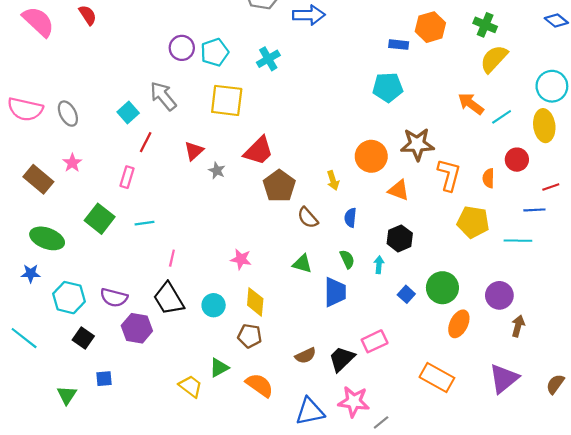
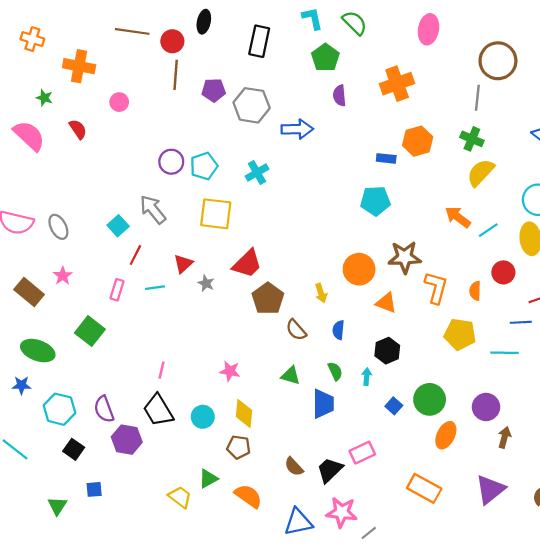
cyan line: (145, 223) -> (155, 288), moved
purple semicircle: (114, 298) -> (104, 409), turned 56
brown semicircle: (306, 356) -> (294, 467), turned 72

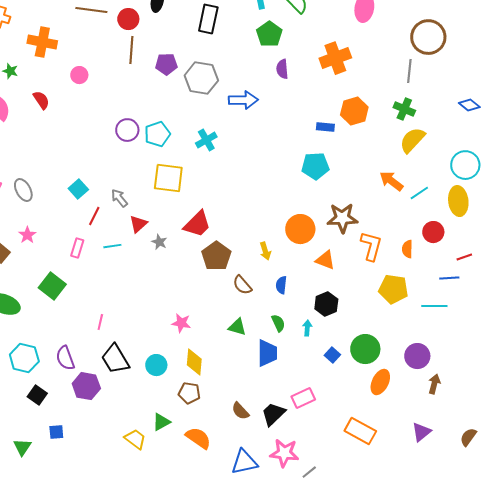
gray arrow: (153, 209) -> (119, 198), moved, size x0.7
pink line: (162, 370) -> (100, 322), moved
purple triangle: (490, 489) -> (421, 432), size x0.7

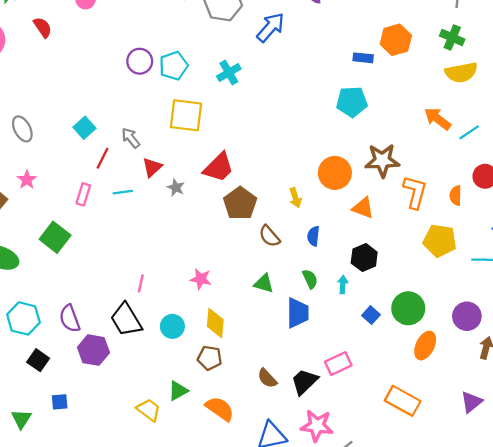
blue arrow: (243, 100) -> (271, 27), turned -48
yellow semicircle: (412, 140) -> (461, 72), turned -144
pink line: (100, 322) -> (141, 283), moved

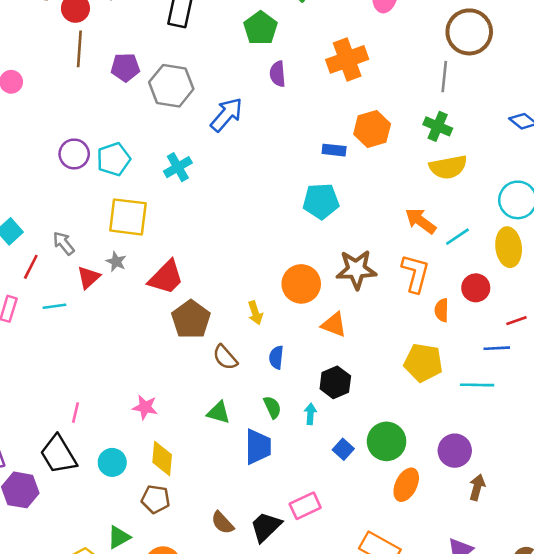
gray star: (176, 188) -> (116, 262), moved
orange L-shape: (415, 192) -> (415, 273), moved

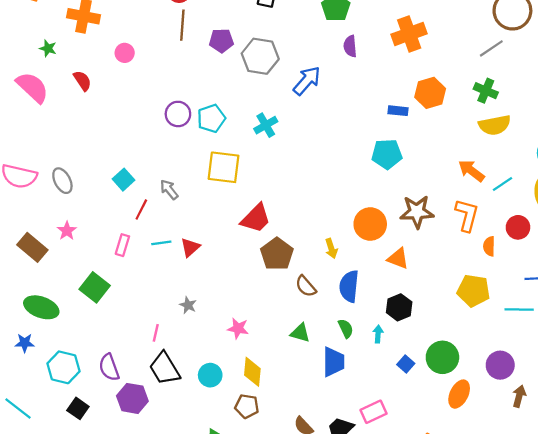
gray line: (444, 77) -> (491, 48), turned 50
gray star: (116, 262) -> (188, 305), moved
red triangle: (89, 277) -> (190, 247), moved
blue semicircle: (276, 357) -> (349, 286), size x1.6
pink line: (75, 413) -> (156, 333), moved

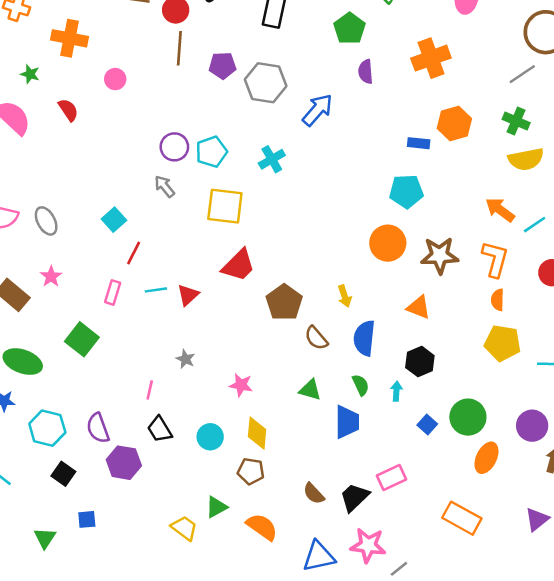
gray arrow: (169, 190) -> (165, 186), moved
red trapezoid: (256, 218) -> (239, 265), moved
orange circle: (370, 224) -> (388, 243), moved
orange semicircle: (489, 246) -> (498, 300), moved
black trapezoid: (165, 368) -> (160, 429), size x0.7

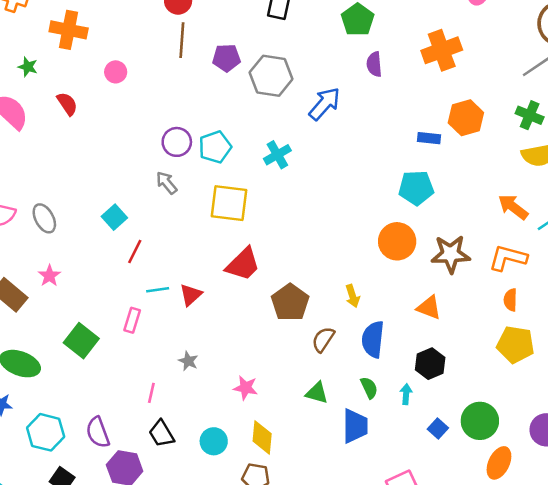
orange L-shape: (495, 259) -> (508, 258), turned -90
pink rectangle: (113, 292) -> (132, 320), moved
brown semicircle: (316, 338) -> (323, 339), turned 75

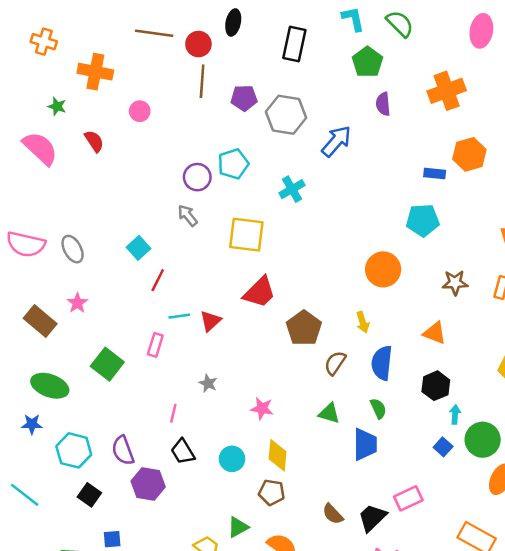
cyan pentagon: (215, 147) -> (233, 164), moved
orange circle: (397, 241) -> (383, 269), moved
brown star: (451, 254) -> (455, 283), size x0.7
cyan arrow: (406, 394) -> (455, 414), moved

